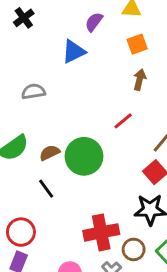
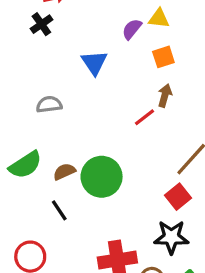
purple semicircle: (94, 22) -> (132, 29), moved
blue triangle: (74, 52) -> (94, 63), turned -40
red line: (123, 121) -> (145, 117), moved

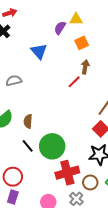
brown semicircle: (64, 172) -> (28, 121), turned -56
green circle: (102, 177) -> (52, 146), moved

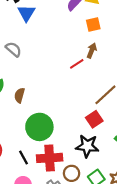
blue triangle: (39, 51) -> (26, 13), moved
gray semicircle: (14, 81) -> (13, 49), turned 42
black line: (28, 146) -> (24, 158), moved

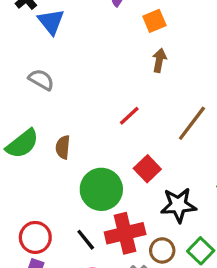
red line: (77, 64) -> (129, 116), moved
red square: (94, 119) -> (147, 169), moved

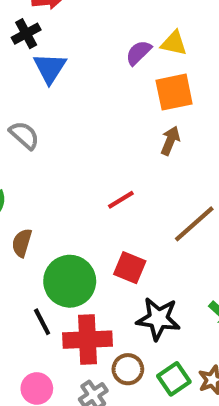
orange square: (154, 21) -> (174, 92), size x1.4
brown semicircle: (63, 147) -> (22, 243), moved
red square: (147, 169) -> (130, 268), turned -35
black line: (86, 240) -> (42, 322), moved

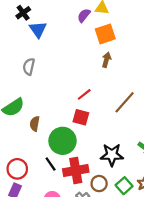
gray semicircle: (24, 135) -> (29, 67), turned -112
red square: (130, 268) -> (81, 117), moved

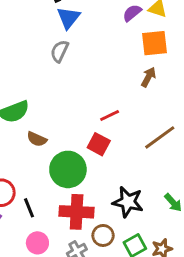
gray semicircle: (29, 67) -> (60, 51), moved
brown semicircle: (35, 124) -> (37, 139), turned -88
black line: (51, 164) -> (29, 208), moved

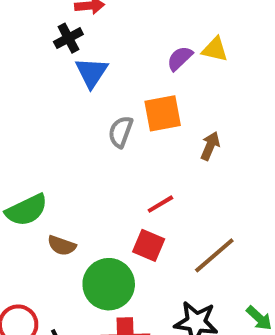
orange square: (154, 43) -> (163, 113), moved
gray semicircle: (60, 51) -> (121, 132), moved
brown line: (160, 137) -> (214, 255), moved

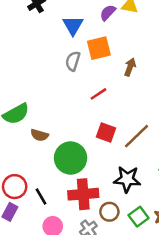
blue triangle: (92, 73) -> (73, 25), moved
red line: (160, 204) -> (98, 94), moved
red square: (149, 245) -> (106, 132), moved

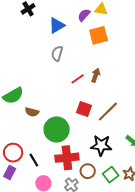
blue triangle: (73, 25) -> (57, 25), turned 30
orange square: (99, 48) -> (99, 35), moved
brown arrow: (130, 67) -> (96, 75), moved

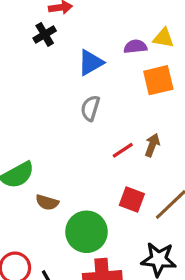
purple semicircle: (84, 15) -> (135, 47), turned 40

